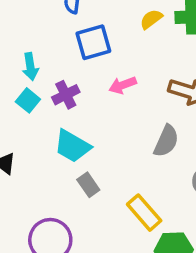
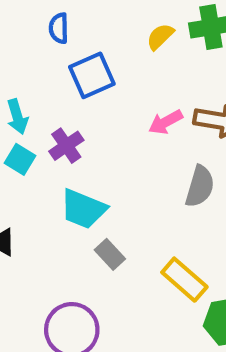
pink arrow: (123, 85) -> (166, 122), moved

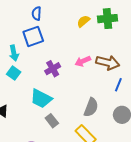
blue square: (92, 75) -> (33, 36), moved
purple cross: (66, 146) -> (53, 69), moved
gray semicircle: (200, 186) -> (91, 107), moved

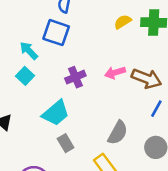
blue square: (33, 36) -> (56, 33), turned 30
cyan arrow: (14, 53) -> (29, 51), turned 140
cyan trapezoid: (41, 99) -> (56, 113), turned -75

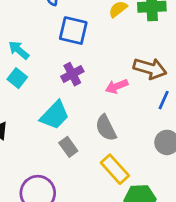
blue square: (56, 33) -> (73, 31), moved
pink arrow: (115, 73) -> (117, 86), moved
gray semicircle: (118, 133) -> (106, 128), moved, turned 130

